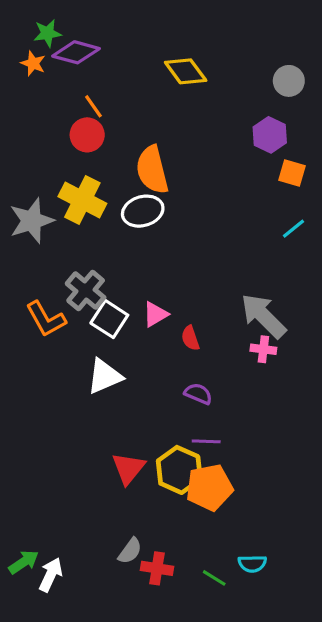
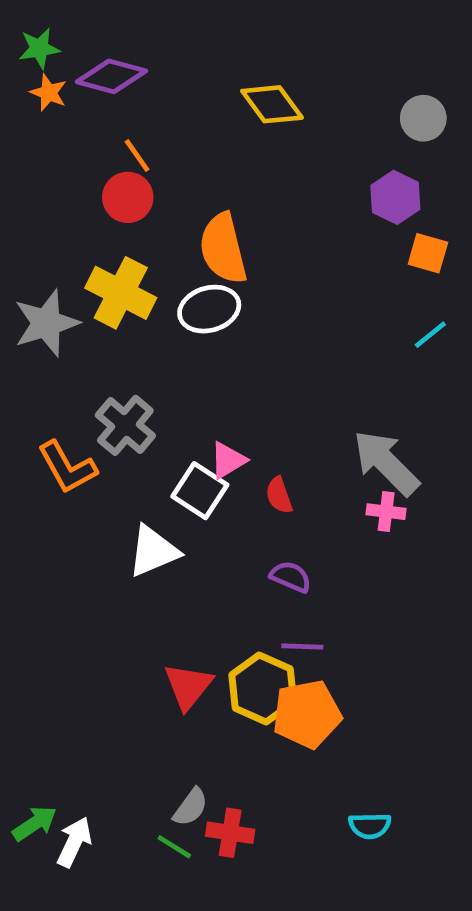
green star: (47, 33) -> (39, 48), moved
white square: (109, 319) -> (200, 491), moved
green line: (214, 578) -> (174, 847), moved

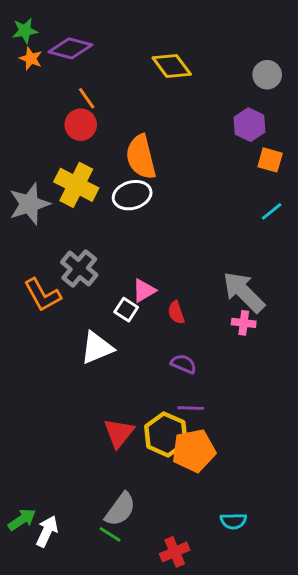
white square: (200, 491) -> (126, 310), size x0.7
gray semicircle: (191, 807) -> (120, 509), size x1.4
red cross: (230, 833) -> (175, 552), moved, turned -32

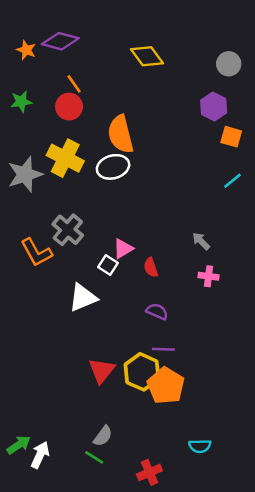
green star: (25, 31) -> (21, 102), moved
gray arrow: (244, 292) -> (201, 241), moved, size x0.5
orange pentagon: (194, 451) -> (166, 386), turned -30
gray semicircle: (120, 509) -> (103, 436), size x0.7

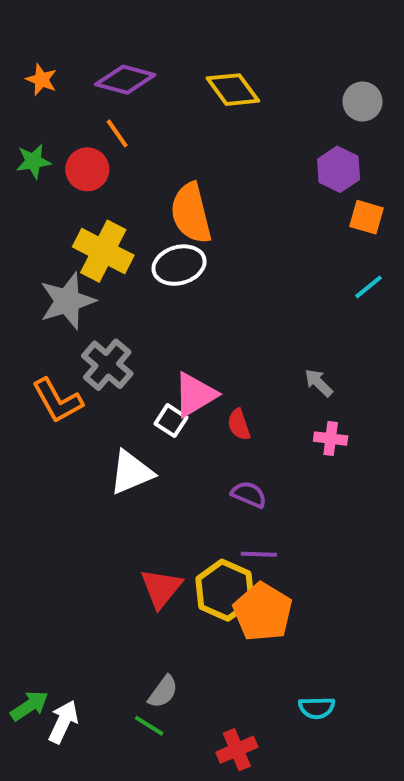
purple diamond: (60, 41) -> (125, 80), moved
red circle: (69, 107) -> (87, 169), moved
gray star: (25, 174) -> (67, 301), moved
pink triangle: (123, 249) -> (195, 395), size x1.4

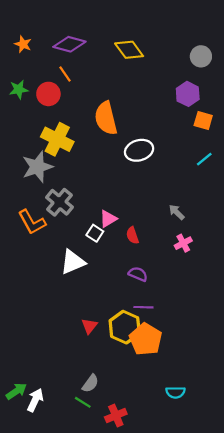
white ellipse: (179, 265) -> (139, 150), moved
pink triangle: (195, 395) -> (108, 219), size x0.7
pink cross: (331, 439) -> (183, 243), turned -35
red triangle: (161, 588) -> (89, 326), size x0.7
red cross: (237, 750) -> (116, 416), moved

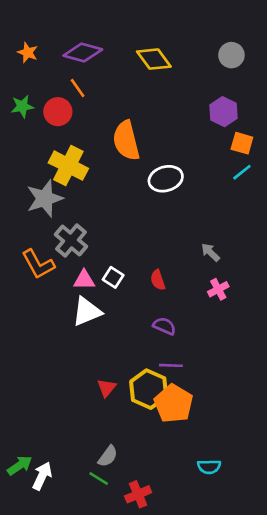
gray circle: (201, 56) -> (231, 55), moved
cyan line: (204, 159) -> (242, 172), moved
pink triangle: (108, 219) -> (84, 280), moved, turned 30

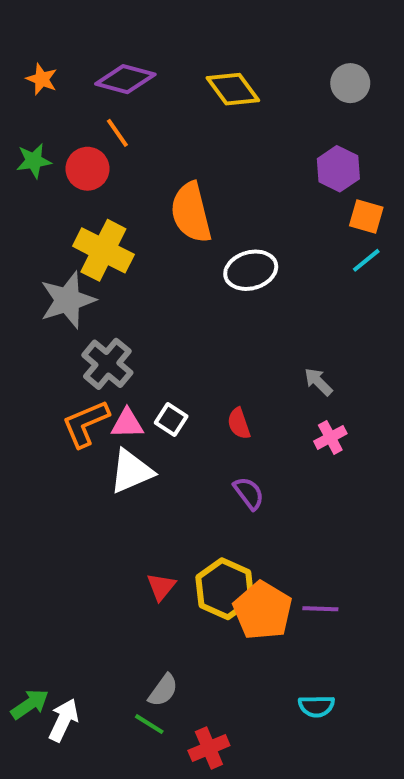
orange L-shape: (38, 264) -> (86, 424), moved, turned 96
purple semicircle: (164, 326) -> (249, 493), turned 30
purple line: (171, 365) -> (320, 609), moved

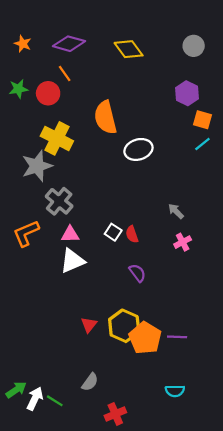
white square: (171, 420) -> (113, 232), moved
orange L-shape: (86, 424) -> (26, 233), moved
green line: (149, 724) -> (55, 401), moved

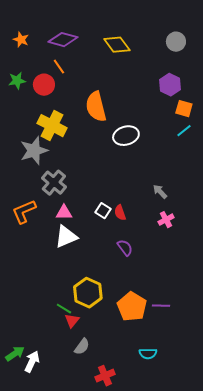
red triangle: (89, 325) -> (72, 321), moved
yellow hexagon: (124, 326) -> (88, 293), moved
cyan semicircle: (175, 391) -> (148, 354), moved
green line: (55, 401) -> (64, 309), moved

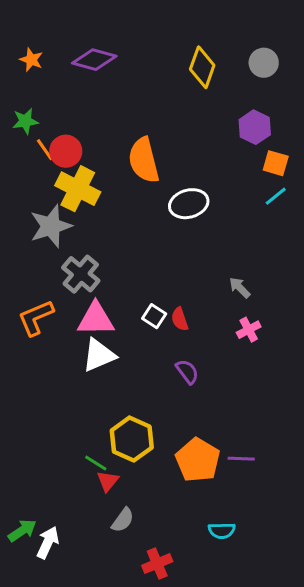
yellow diamond: (117, 45) -> (202, 67), moved, turned 56
orange line: (59, 67) -> (45, 150), moved
red circle: (44, 85) -> (66, 151), moved
pink triangle: (64, 213) -> (96, 319), size x1.5

